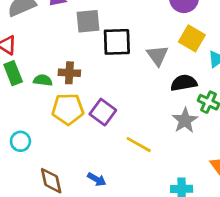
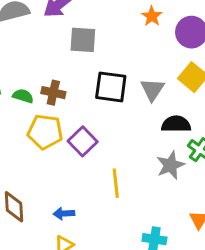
black square: (117, 42) -> (111, 87), moved
yellow line: (139, 145) -> (116, 183), turned 45
blue arrow: (97, 179) -> (64, 214), turned 138

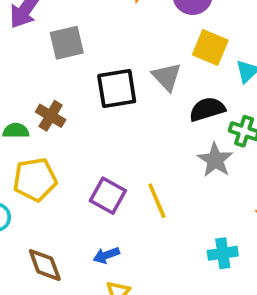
brown cross: (53, 93) -> (51, 116), turned 35
yellow pentagon: (45, 132) -> (35, 180), moved
purple square: (83, 141) -> (108, 196), moved

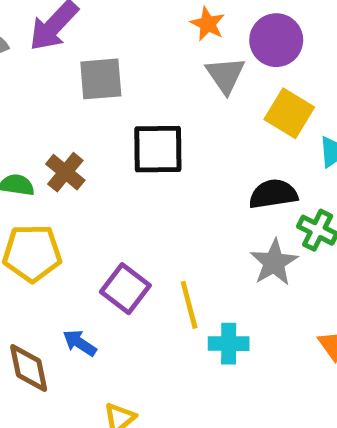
gray triangle: (167, 77) -> (225, 75), moved
cyan cross: (223, 253) -> (229, 344), moved
blue arrow: (106, 255) -> (80, 343), moved, turned 45

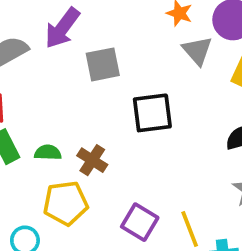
brown cross: (65, 172) -> (92, 160), moved

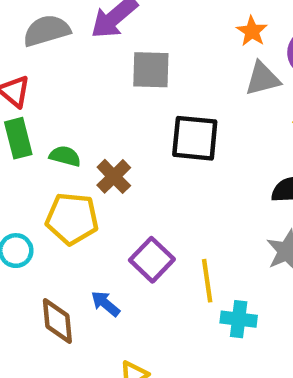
gray triangle: (197, 51) -> (263, 79), turned 44

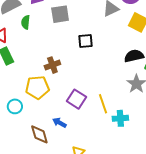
black square: (195, 138) -> (85, 41), size x0.7
green semicircle: (65, 156) -> (26, 22), moved, turned -88
brown cross: (114, 176) -> (52, 65), turned 35

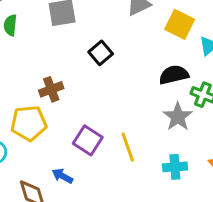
black square: (85, 41) -> (101, 53), turned -35
cyan cross: (120, 118) -> (175, 167), moved

